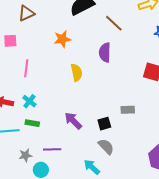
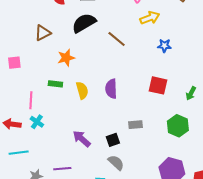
brown triangle: (26, 13) -> (43, 33), moved
purple semicircle: (105, 53) -> (111, 89), moved
pink line: (26, 68) -> (31, 100), moved
green rectangle: (32, 123) -> (55, 84), moved

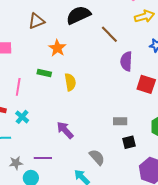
orange star: (66, 58) -> (57, 48), turned -30
purple semicircle: (111, 89) -> (126, 61), moved
cyan cross: (37, 122) -> (22, 117), moved
black square: (113, 140) -> (129, 142), moved

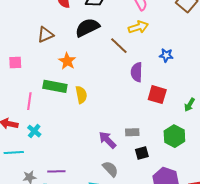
yellow arrow: (144, 16) -> (138, 27), moved
green rectangle: (44, 73) -> (55, 86), size x1.6
purple arrow: (65, 130) -> (107, 140), moved

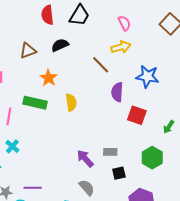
black semicircle: (87, 27) -> (60, 45), moved, size x0.7
blue star: (166, 55) -> (147, 76), size x1.6
yellow semicircle: (81, 95) -> (71, 102), moved

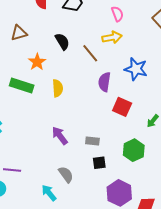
black semicircle: (60, 45) -> (62, 41), moved, turned 78
purple arrow: (85, 159) -> (60, 136), moved

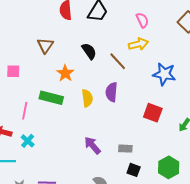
brown triangle: (19, 33) -> (45, 45), turned -36
purple semicircle: (104, 82) -> (112, 92), moved
green hexagon: (134, 150) -> (169, 167), moved
black square: (99, 163) -> (134, 170), turned 32

